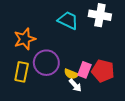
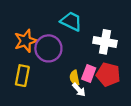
white cross: (100, 15) -> (105, 42), moved
purple circle: (46, 63) -> (48, 48), moved
yellow semicircle: (71, 74) -> (75, 78), turned 56

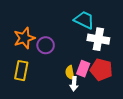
cyan trapezoid: (71, 21) -> (84, 20), moved
purple circle: (48, 48) -> (46, 45), size x0.7
white arrow: (79, 90) -> (74, 84), turned 48

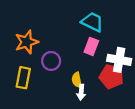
white cross: (98, 39) -> (119, 60), moved
purple circle: (46, 45) -> (51, 61), moved
pink rectangle: (83, 69) -> (91, 46), moved

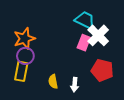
white cross: (119, 60) -> (98, 35), moved, turned 35
purple circle: (51, 61) -> (25, 56), moved
yellow semicircle: (77, 80) -> (53, 82), moved

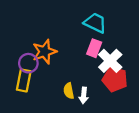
white cross: (98, 35) -> (110, 61), moved
orange star: (24, 39) -> (45, 52), moved
yellow semicircle: (53, 82) -> (69, 91), moved

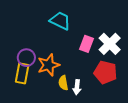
cyan trapezoid: (95, 23) -> (60, 21), moved
orange star: (45, 52) -> (49, 65), moved
white cross: (110, 61) -> (110, 44), moved

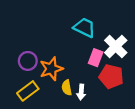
cyan trapezoid: (60, 21) -> (85, 28), moved
pink rectangle: (86, 44) -> (96, 58), moved
yellow rectangle: (22, 73) -> (28, 91), moved, turned 42

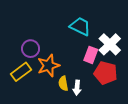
purple circle: (28, 61) -> (31, 49), moved
yellow rectangle: (28, 91) -> (21, 72), moved

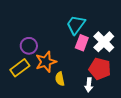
cyan trapezoid: (80, 26) -> (76, 25), turned -80
pink rectangle: (91, 55) -> (82, 43), moved
white arrow: (77, 88) -> (89, 85), moved

